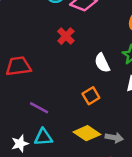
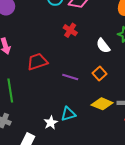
purple line: (39, 108) -> (70, 77), moved

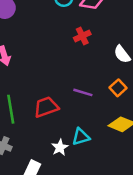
red cross: (70, 30) -> (82, 36), turned 32
red trapezoid: (37, 62) -> (46, 107), moved

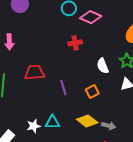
purple line: (83, 92) -> (63, 88), turned 42
red trapezoid: (46, 107) -> (35, 72), moved

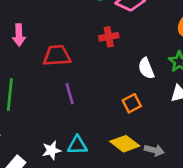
red trapezoid: (35, 72) -> (57, 56), moved
purple line: (63, 88) -> (70, 94), moved

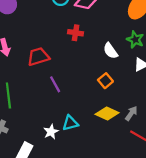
red cross: (109, 37) -> (76, 33), turned 32
gray arrow: (154, 150) -> (131, 113), turned -56

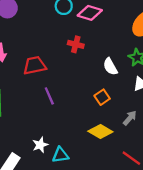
gray arrow: (131, 113) -> (130, 118), moved
cyan triangle: (70, 123) -> (60, 155), moved

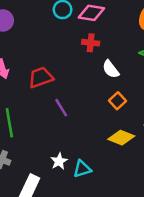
red cross: (76, 44) -> (91, 43), moved
white semicircle: (110, 67) -> (111, 69), moved

